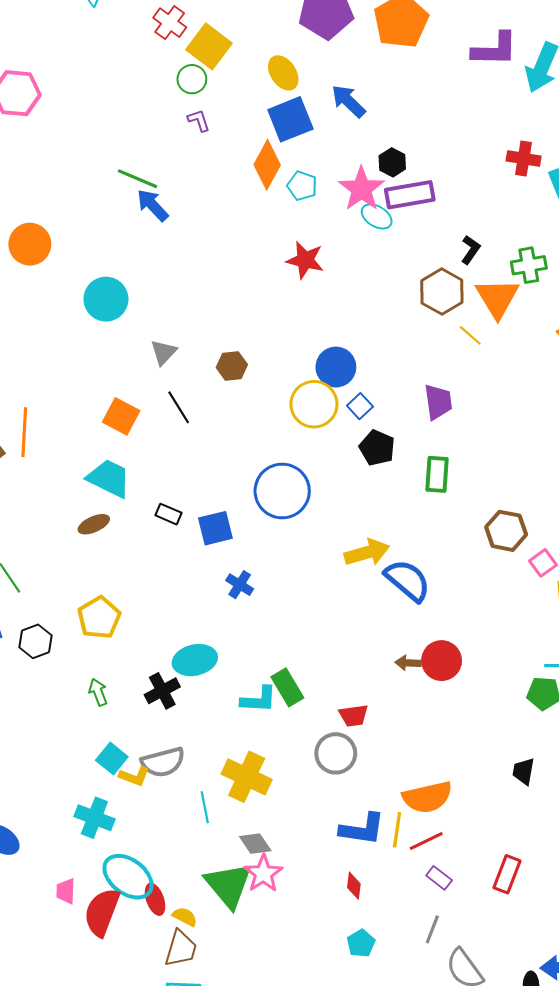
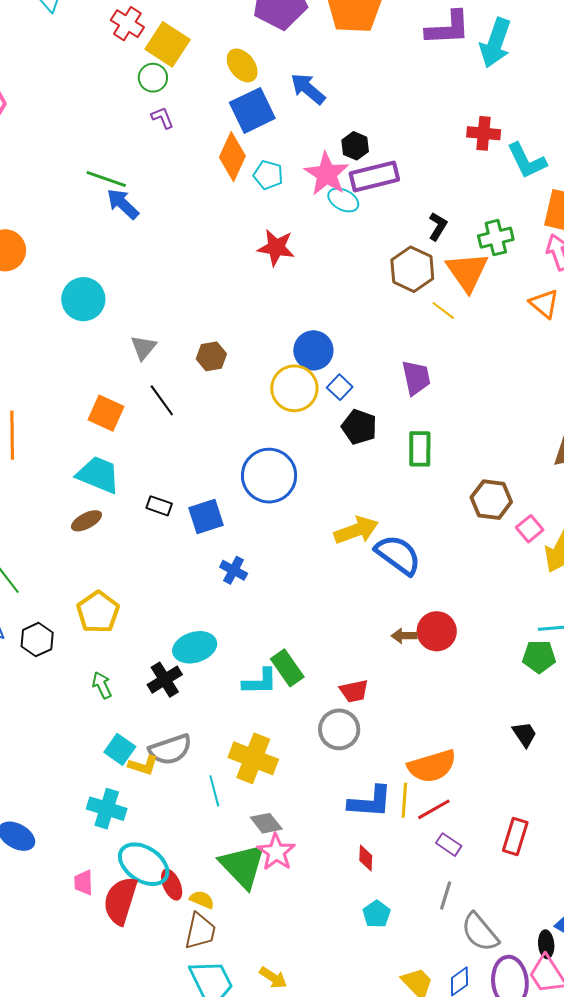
black trapezoid: (524, 771) -> (524, 734), turned 140

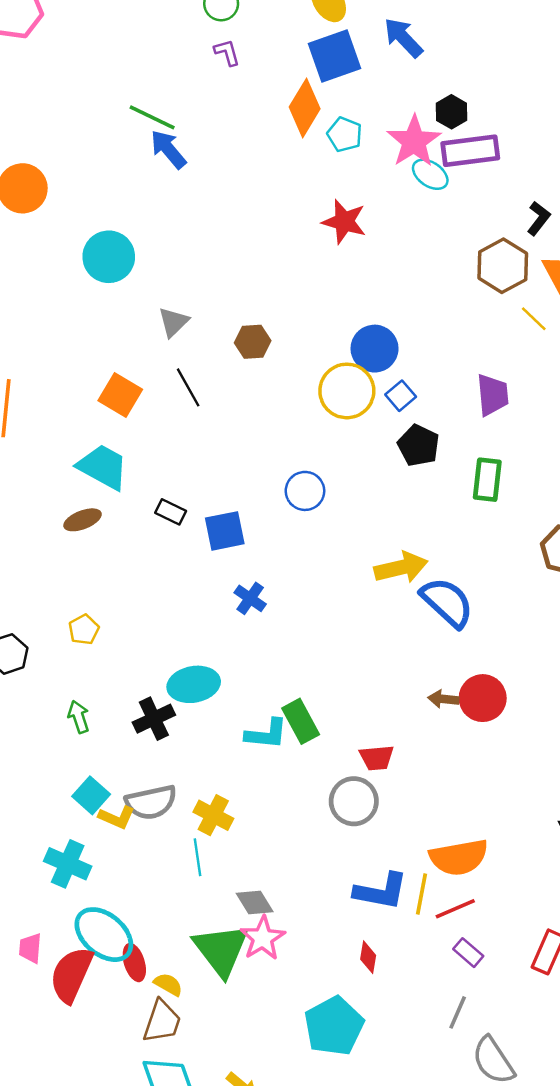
blue circle: (269, 476) -> (305, 491), size x0.6
yellow pentagon: (98, 612) -> (84, 630), size x0.6
yellow cross: (253, 758) -> (213, 815), moved, size x0.7
cyan pentagon: (377, 914) -> (334, 1026), moved, size x1.8

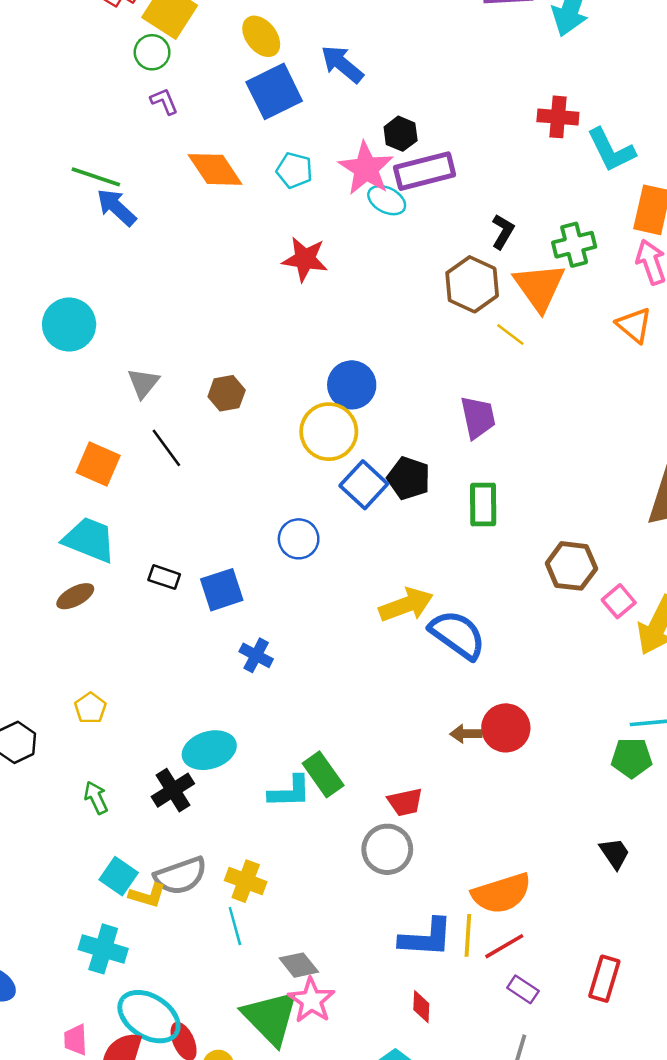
orange diamond: (305, 108) -> (215, 169), moved, turned -58
blue square: (401, 396) -> (364, 485), moved, size x1.5

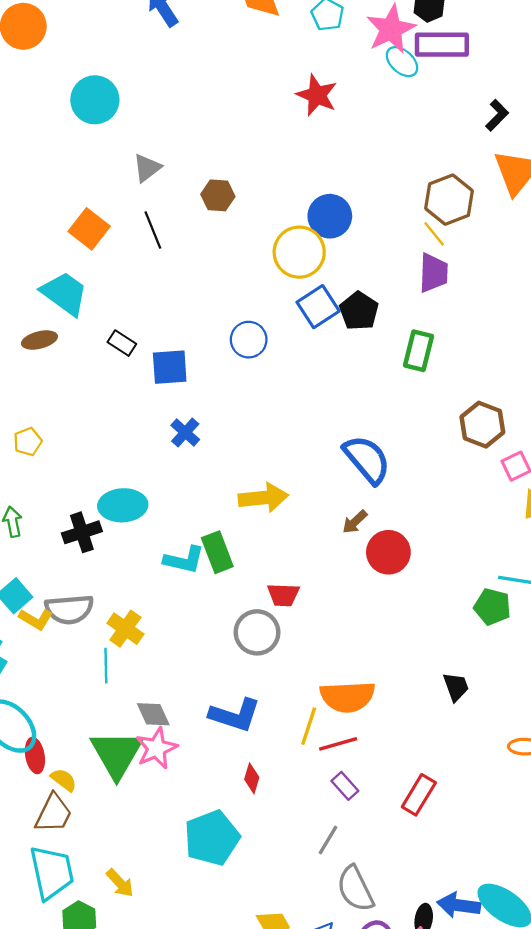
brown hexagon: (472, 284) -> (449, 200), moved
yellow line: (510, 335) -> (434, 234), moved
yellow arrow: (406, 605) -> (263, 498), moved
brown arrow: (466, 734) -> (355, 522), moved, turned -56
blue L-shape: (426, 938) -> (235, 715), moved

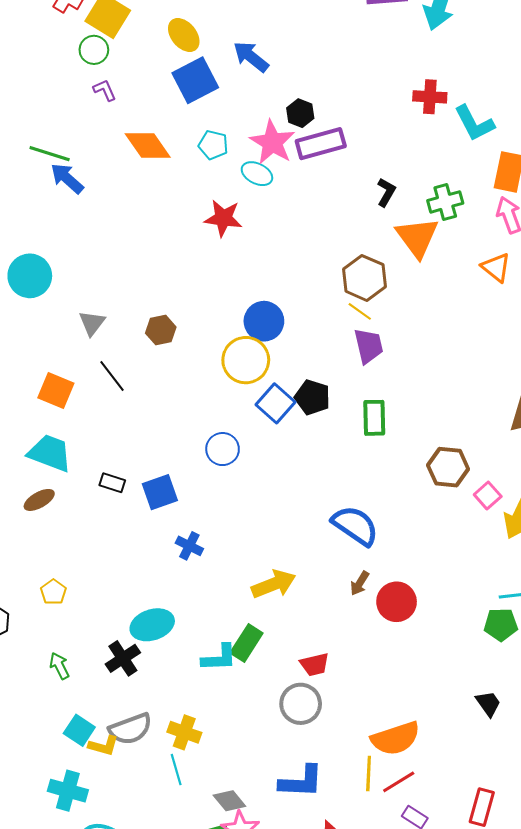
cyan ellipse: (402, 62) -> (257, 174), moved
green rectangle: (217, 552) -> (246, 643), turned 69

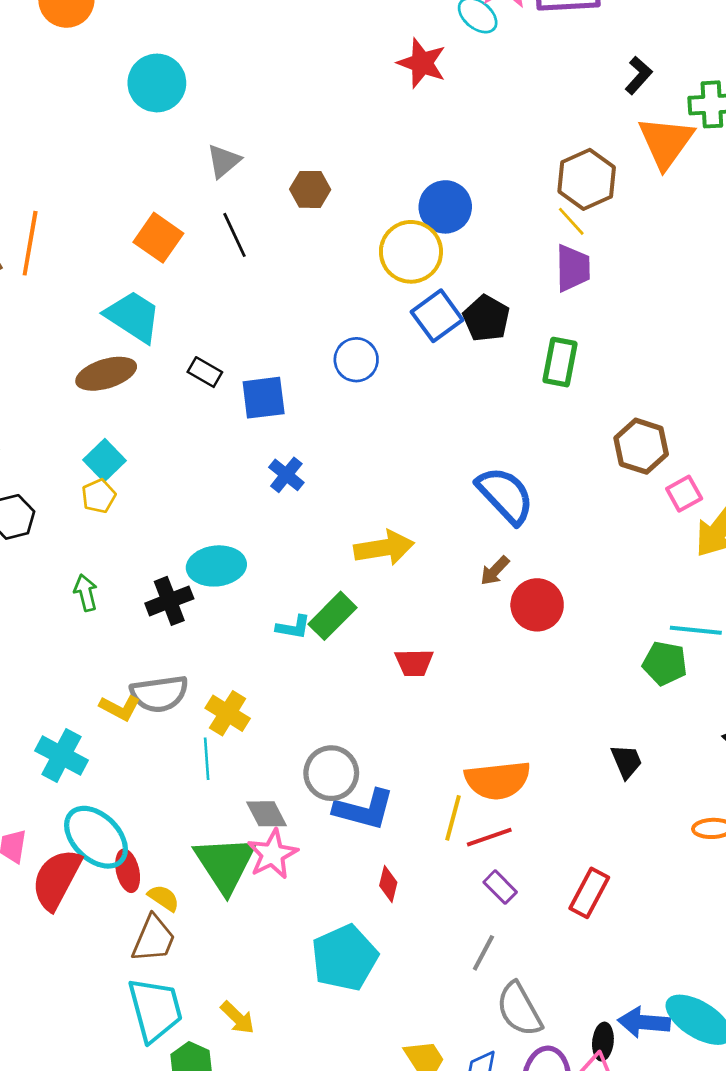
brown ellipse: (39, 500) -> (106, 374), size x1.4
cyan L-shape: (219, 658) -> (293, 627), size x0.7
gray circle: (301, 704) -> (331, 773), moved
cyan square: (79, 730) -> (104, 460), moved

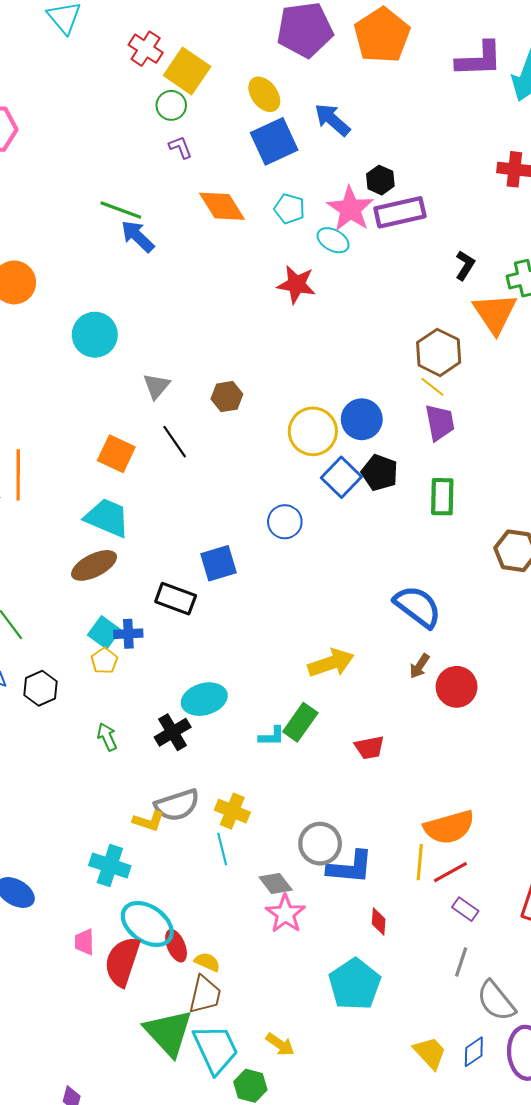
blue circle: (445, 207) -> (362, 419), moved
black rectangle: (205, 372) -> (176, 599), moved, size x1.5
blue cross: (286, 475) -> (128, 634), moved, turned -32
green triangle: (225, 864) -> (169, 1033), moved

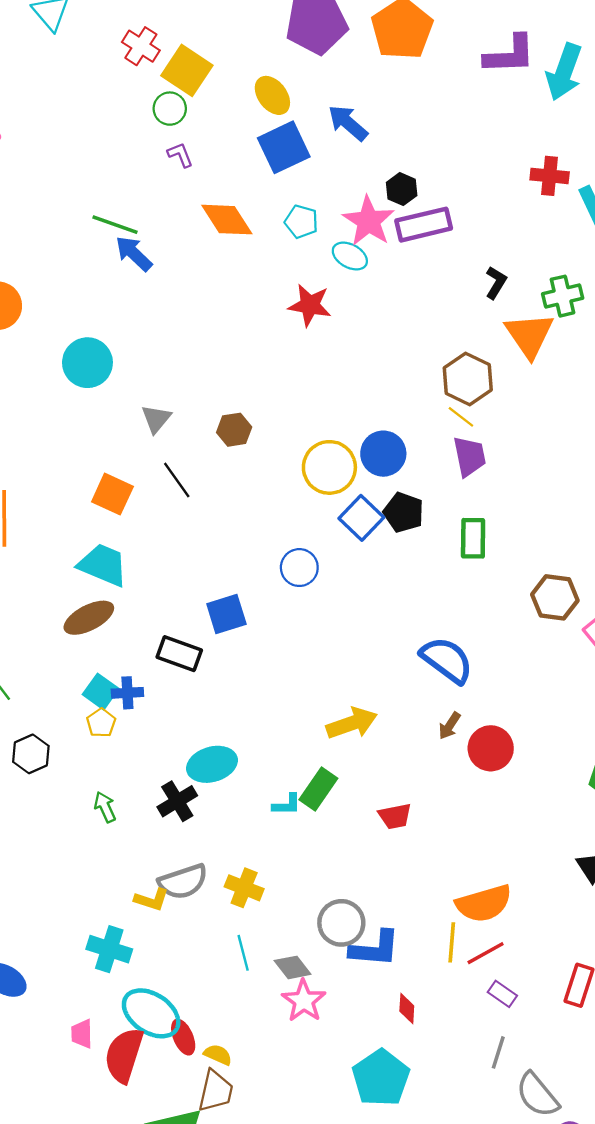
cyan line: (222, 849) -> (243, 953), moved

